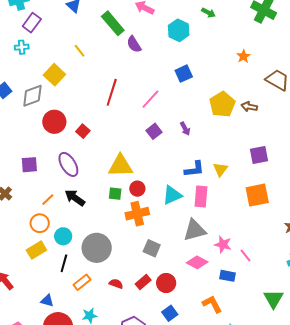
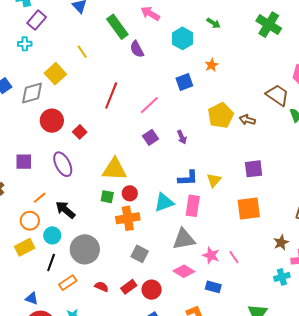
orange star: (243, 56) -> (212, 65), moved
black arrow: (75, 198) -> (65, 210), moved
pink line: (245, 256) -> (234, 257), moved

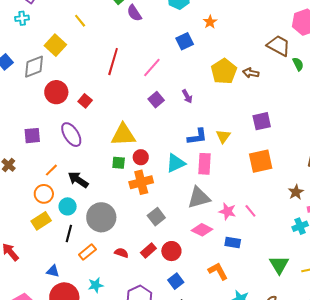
gray square: (140, 254) -> (156, 217), turned 30

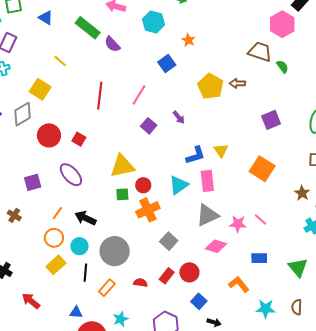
purple square: (262, 121) -> (271, 120), moved
orange square: (261, 161) -> (262, 169), turned -35
blue rectangle: (233, 243) -> (259, 258), moved

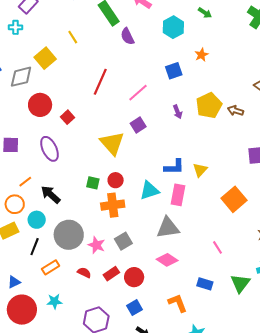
purple arrow: (179, 117) -> (178, 112), moved
yellow triangle: (122, 166) -> (112, 143), moved, turned 44
pink star: (238, 224) -> (96, 245), moved
green triangle: (298, 268) -> (240, 283), moved
blue triangle: (76, 312) -> (14, 282), turned -48

